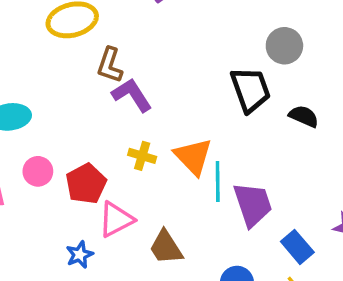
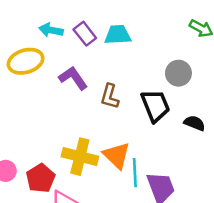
brown L-shape: (110, 65) -> (110, 96), moved
purple L-shape: (132, 95) -> (73, 78), moved
yellow cross: (142, 156) -> (80, 157), size x1.8

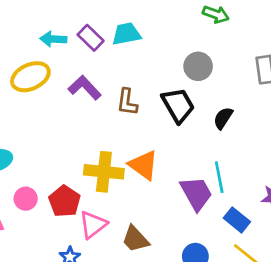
black semicircle: (194, 123) -> (223, 118), turned -70
cyan line: (135, 173) -> (219, 177), moved

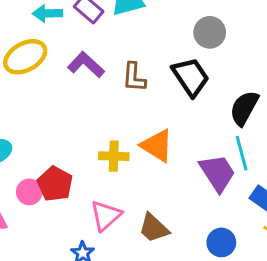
black semicircle: (223, 118) -> (244, 108), moved, size x1.4
yellow cross: (104, 172) -> (114, 156), size x0.7
red pentagon: (65, 201) -> (55, 184), moved

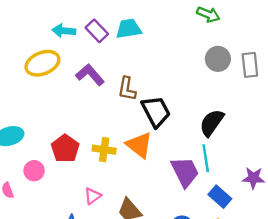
gray circle: (210, 32) -> (218, 59), moved
black trapezoid: (191, 77) -> (156, 111), moved
red pentagon: (55, 184) -> (65, 149), moved
pink triangle: (106, 215) -> (93, 196), size x0.7

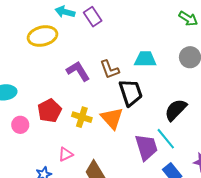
cyan trapezoid: (129, 29) -> (145, 59), moved
purple L-shape: (90, 75) -> (78, 71), moved
brown L-shape: (127, 89) -> (110, 69), turned -40
cyan line: (206, 158) -> (166, 139), turned -40

